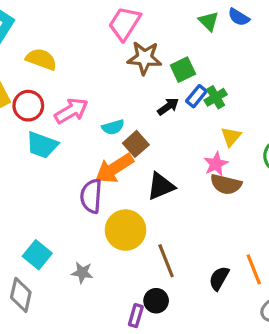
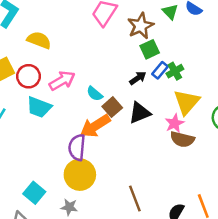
brown star: (145, 58) -> (141, 26), moved, turned -30
cyan semicircle: (113, 127) -> (95, 94), turned 56
yellow triangle: (231, 137) -> (187, 102), size x1.6
black triangle: (161, 186) -> (140, 113), moved
yellow circle: (126, 230) -> (80, 175), moved

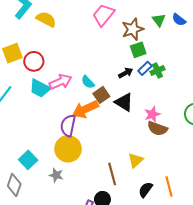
yellow semicircle: (39, 40) -> (46, 19), moved
pink arrow: (62, 81) -> (60, 82), moved
yellow triangle: (187, 102) -> (136, 160), moved, size x0.7
black triangle: (140, 113) -> (124, 102), turned 48

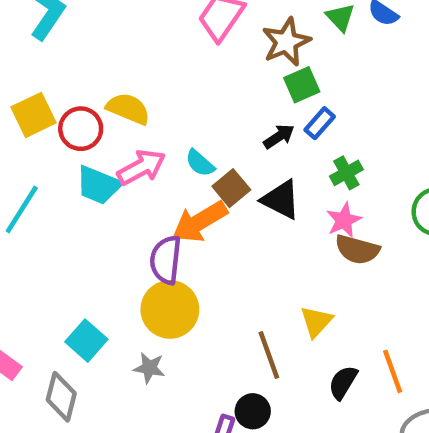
yellow semicircle: (46, 19) -> (128, 109), moved
green cross: (157, 70) -> (346, 173), moved

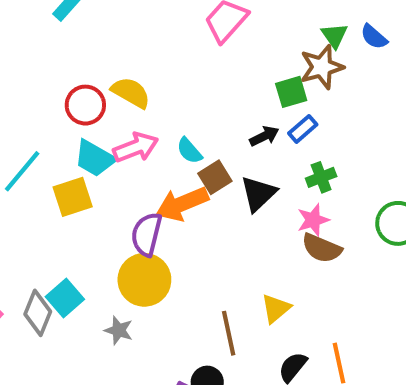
brown star: (286, 42) -> (322, 67), moved
yellow square: (33, 115) -> (73, 197), moved
black triangle: (281, 200) -> (258, 194), turned 42
gray diamond: (61, 397) -> (38, 313), moved

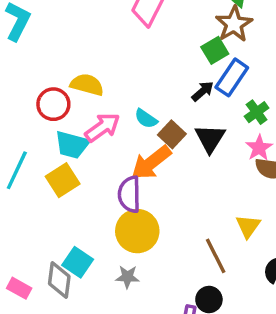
blue rectangle: (303, 129) -> (232, 77), size x1.5

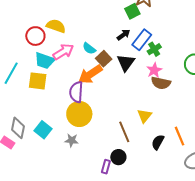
blue rectangle: (232, 77) -> (142, 40), moved
yellow square: (63, 180) -> (38, 81), turned 36
gray diamond: (59, 280) -> (18, 128), moved

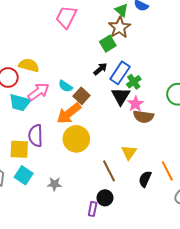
black triangle: (126, 63) -> (121, 96), moved
yellow square: (38, 81) -> (19, 149), moved
purple semicircle: (76, 92) -> (36, 136), moved
yellow circle: (79, 114) -> (76, 139), moved

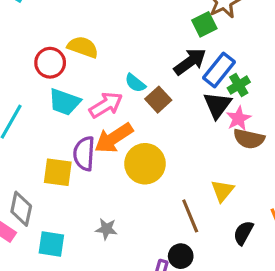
black arrow: (100, 69) -> (190, 62), size x1.5
pink arrow: (39, 92) -> (106, 105), moved
orange arrow: (69, 113) -> (114, 138), moved
cyan square: (24, 175) -> (51, 244), moved, turned -30

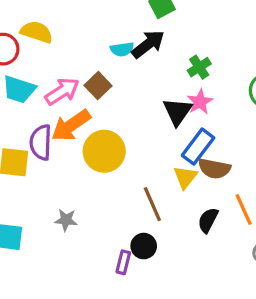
blue rectangle: (219, 70) -> (198, 147), moved
cyan semicircle: (135, 83) -> (122, 49), moved, turned -45
brown square: (158, 100) -> (98, 86), moved
black triangle: (217, 105) -> (177, 112), moved
brown semicircle: (249, 139) -> (214, 169), moved

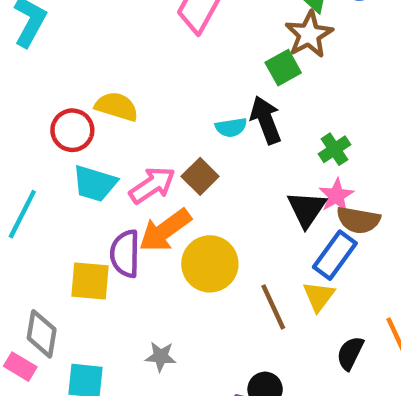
black arrow: (148, 44) -> (266, 120), turned -72
brown semicircle: (214, 169) -> (358, 220), moved
brown line: (152, 204) -> (273, 307), moved

